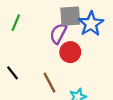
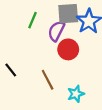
green line: (16, 23) -> (32, 20), moved

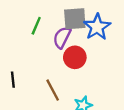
black line: (11, 70) -> (13, 80), turned 32

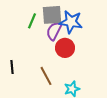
gray square: (75, 19) -> (52, 15), moved
blue star: (97, 27) -> (71, 22), moved, turned -30

